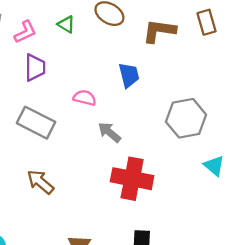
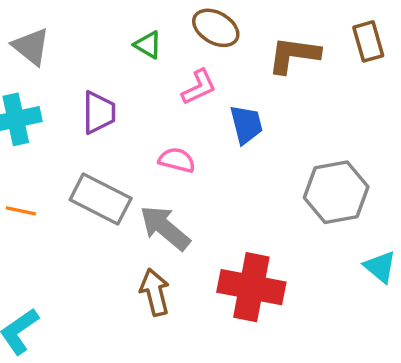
pink L-shape: (25, 32) -> (199, 87), moved
gray arrow: (109, 132) -> (165, 228), moved, size x1.4
brown arrow: (40, 182) -> (155, 292), moved, turned 36

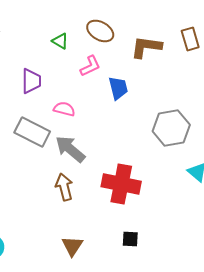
pink semicircle: (177, 160) -> (64, 109), moved

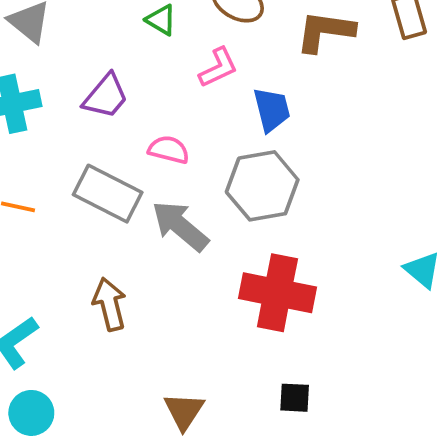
purple trapezoid: (31, 81) -> (106, 96), turned 40
gray hexagon: (171, 128) -> (262, 186), moved
brown arrow: (64, 187) -> (110, 304), moved

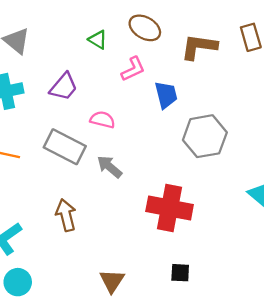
gray hexagon: (262, 186) -> (205, 136), moved
gray arrow: (180, 226) -> (110, 167), size x0.7

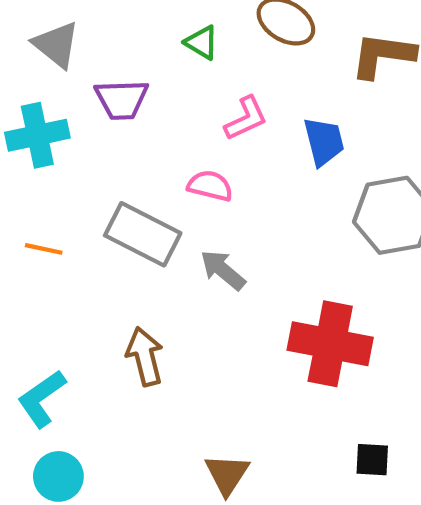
pink L-shape: (133, 69) -> (246, 118), moved
purple trapezoid: (64, 87) -> (122, 99), moved, turned 48
black square: (180, 273) -> (372, 460), moved

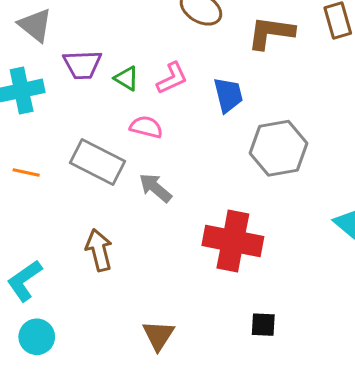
green triangle: (202, 43) -> (126, 78), moved

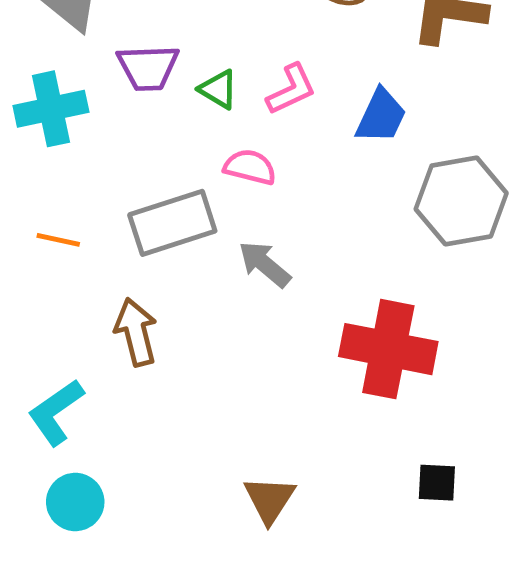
blue trapezoid: (228, 95) -> (381, 116), turned 39
gray rectangle: (98, 162) -> (172, 223), turned -45
brown arrow: (99, 250) -> (136, 332), moved

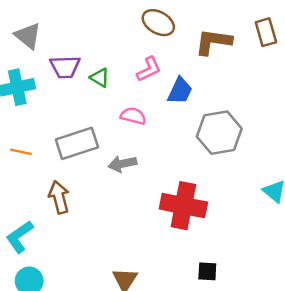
pink L-shape: (291, 89) -> (149, 69), moved
pink semicircle: (250, 167) -> (133, 116), moved
gray arrow: (265, 264) -> (122, 164), turned -52

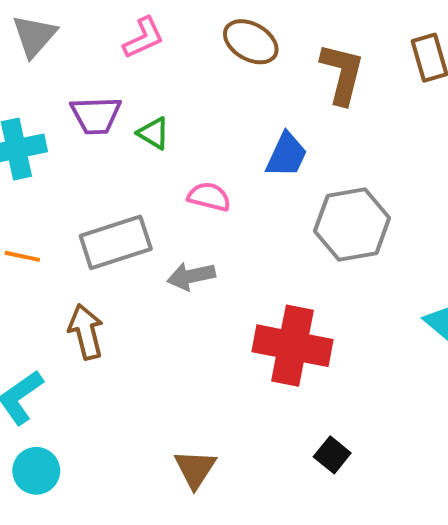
gray triangle: (28, 36) -> (34, 36), moved, turned 32
brown L-shape: (213, 42) -> (342, 74), turned 96
pink L-shape: (149, 69) -> (143, 38), moved
black square: (207, 271) -> (332, 455), turned 36

